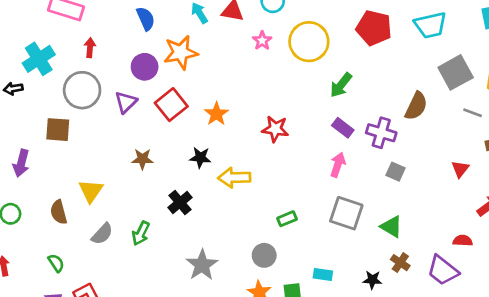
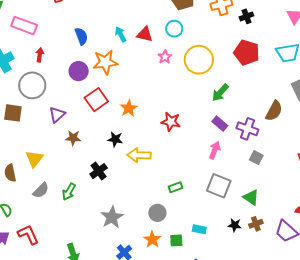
purple triangle: (126, 102) -> (57, 115), moved
brown cross: (400, 263) -> (256, 224), turned 32
black star: (372, 280) -> (235, 225), moved

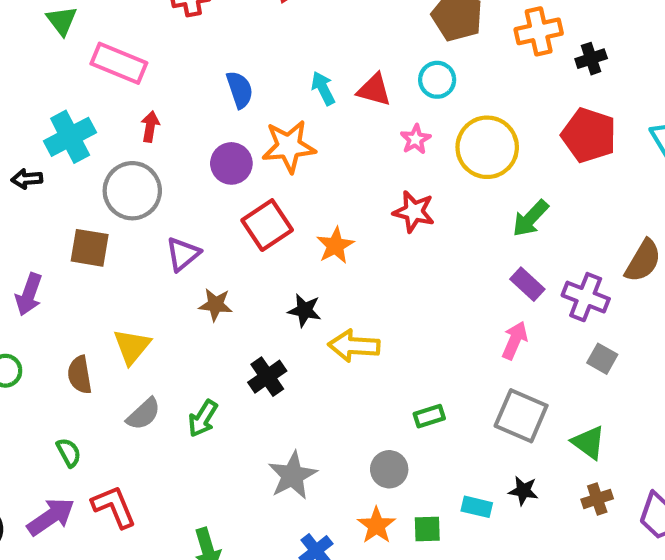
red star: (171, 122) -> (414, 212), moved
black star: (235, 225) -> (523, 491), moved

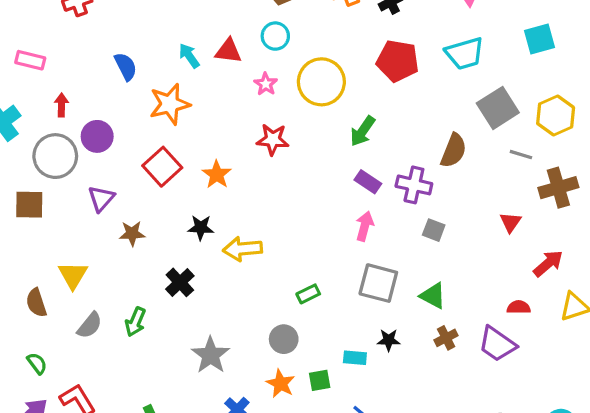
pink rectangle: (119, 63) -> (30, 60), size x0.7
purple circle: (231, 163) -> (97, 136), moved

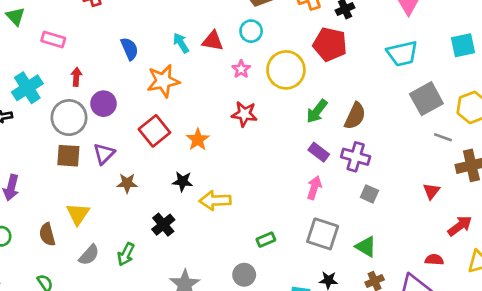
red pentagon: (398, 61) -> (330, 44), moved
brown semicircle: (454, 151) -> (355, 116), moved
brown square: (29, 205) -> (68, 156), moved

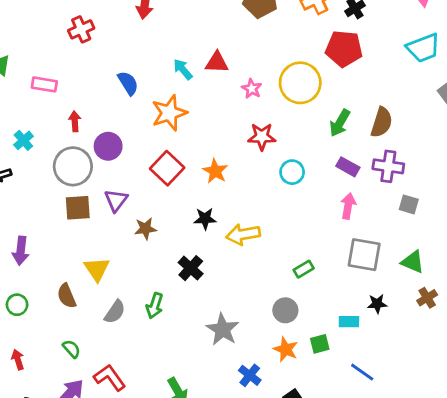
cyan circle: (251, 31) -> (292, 172), moved
cyan cross: (27, 88) -> (23, 140), size x0.6

